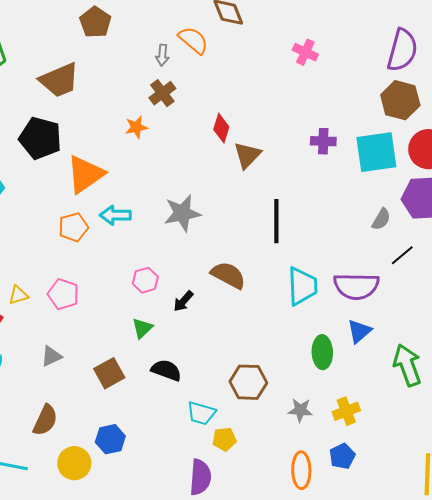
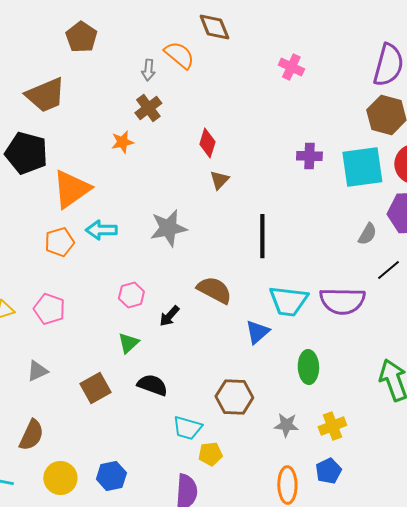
brown triangle: (247, 155) -> (219, 180), moved, size x0.7
cyan trapezoid: (302, 286) -> (288, 301), turned 99
blue triangle: (359, 331) -> (257, 332), moved
blue hexagon: (110, 439) -> (111, 476), moved

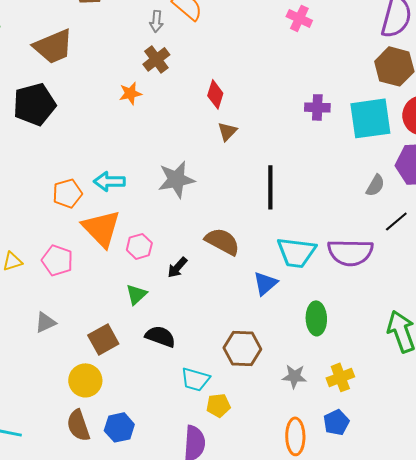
black pentagon: (26, 153) -> (34, 104), turned -30
orange triangle: (71, 189) -> (101, 228), moved, turned -39
brown semicircle: (31, 435) -> (78, 425), moved, turned 136
yellow circle: (60, 478) -> (85, 380), moved

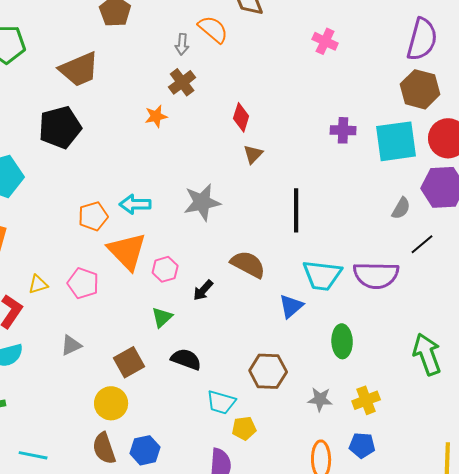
blue pentagon: (336, 422) -> (362, 445), turned 30

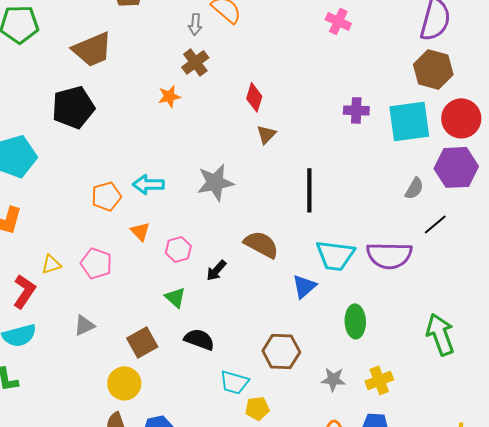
orange triangle: (127, 251) -> (140, 231), size x0.5
green triangle: (162, 317) -> (175, 297), turned -35

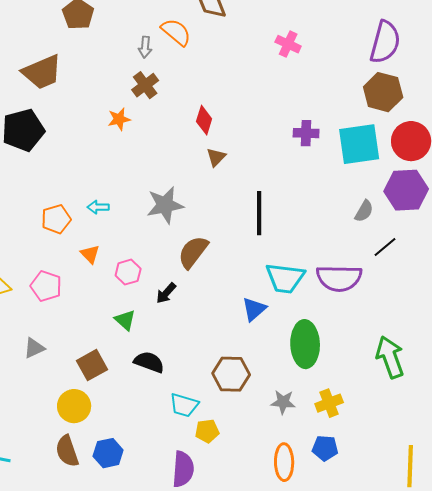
cyan arrow: (148, 184) -> (98, 207), size x0.7
brown semicircle: (261, 244) -> (193, 252), moved, turned -81
green ellipse: (355, 321) -> (305, 344), size x1.4

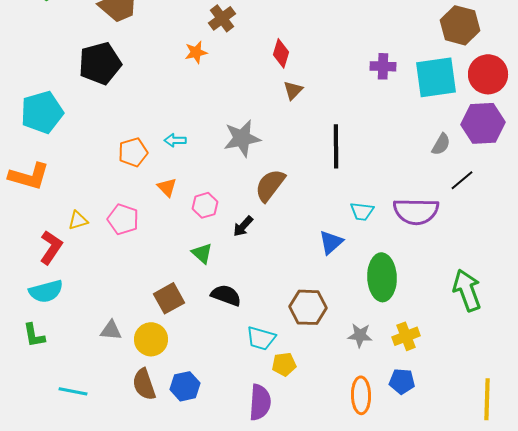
cyan trapezoid: (285, 278) -> (362, 211), size x0.6
gray triangle: (34, 348) -> (111, 330), moved, turned 30

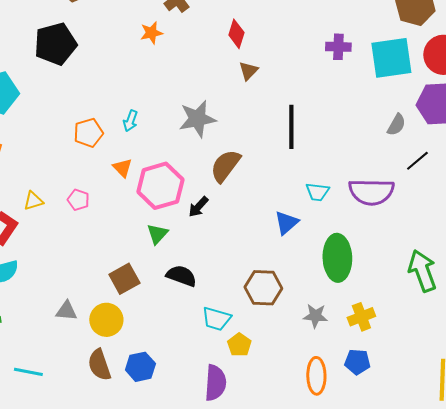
cyan arrow: (175, 140) -> (130, 121), turned -70
pink hexagon: (205, 205) -> (160, 186), size x1.8
pink pentagon: (123, 219) -> (78, 200), size x0.7
green triangle: (202, 253) -> (157, 234), turned 30
yellow pentagon: (284, 364) -> (239, 345), turned -30

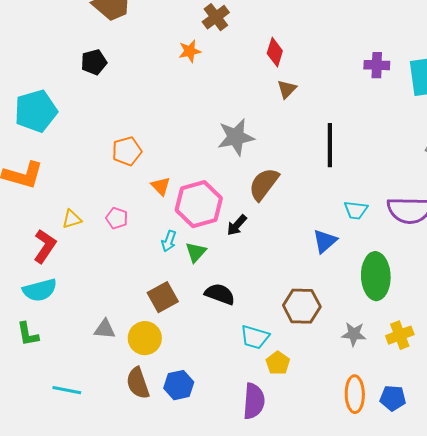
black pentagon: (55, 44) -> (94, 62), size x0.6
cyan arrow: (130, 121) -> (169, 241), moved
blue pentagon: (357, 362) -> (393, 398), moved

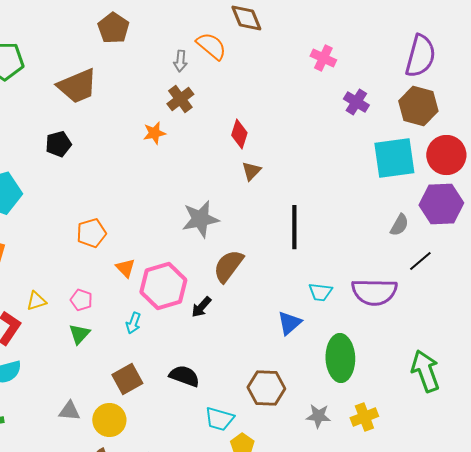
purple cross: (377, 65) -> (356, 102), moved, turned 30
green triangle: (196, 252) -> (79, 334), moved

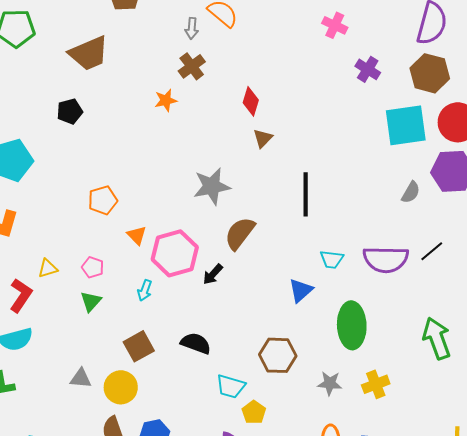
black line: (420, 261) -> (432, 251), moved

